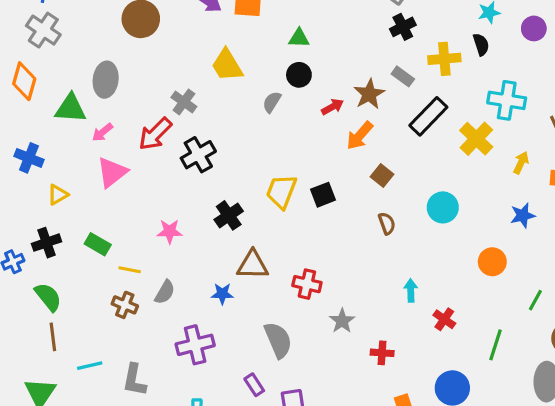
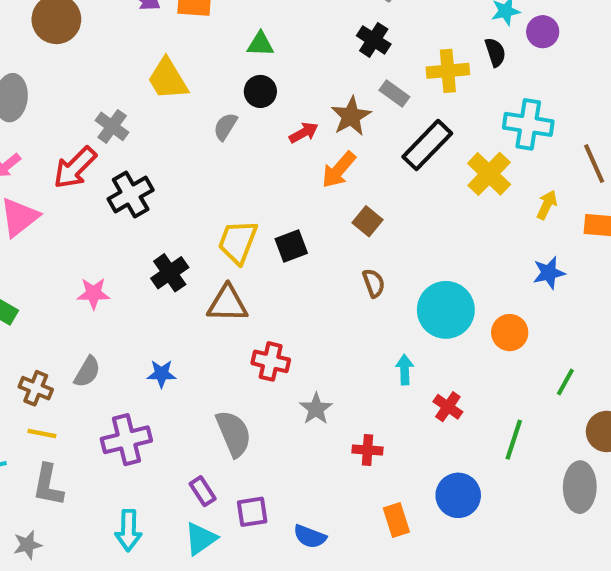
black cross: (403, 27) -> (374, 40), moved, turned -30
purple circle: (534, 28) -> (543, 32), moved
cyan circle: (443, 207) -> (446, 310), moved, size x1.4
brown triangle: (253, 265) -> (227, 304), moved
yellow line: (130, 270) -> (42, 434), moved

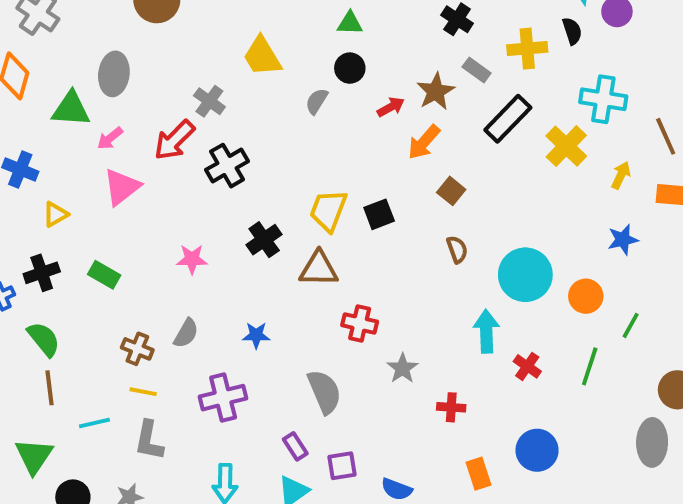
cyan arrow: (405, 370) -> (486, 331), size x1.5
green line: (565, 382) -> (631, 325), moved
green line: (514, 440) -> (590, 366), moved

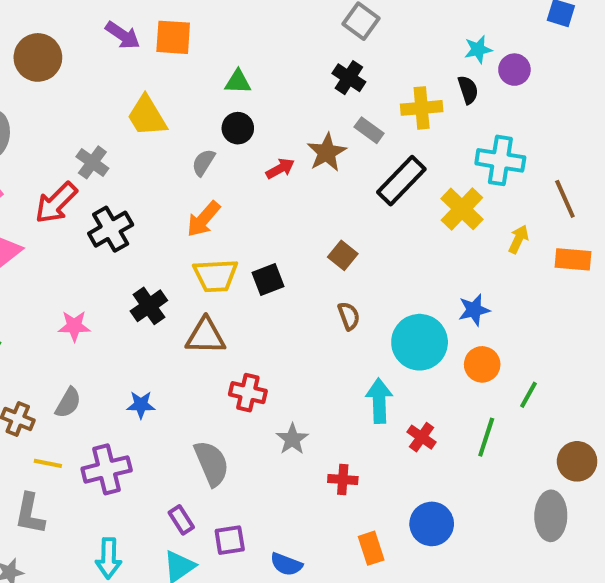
orange arrow: (424, 142) -> (203, 219), moved
yellow trapezoid: (328, 210) -> (216, 276), turned -114
blue star: (623, 240) -> (474, 310), moved
yellow line: (143, 392) -> (48, 463), moved

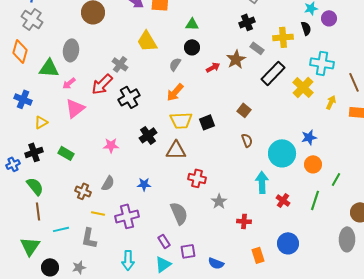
black cross: (349, 78) -> (247, 22), turned 35

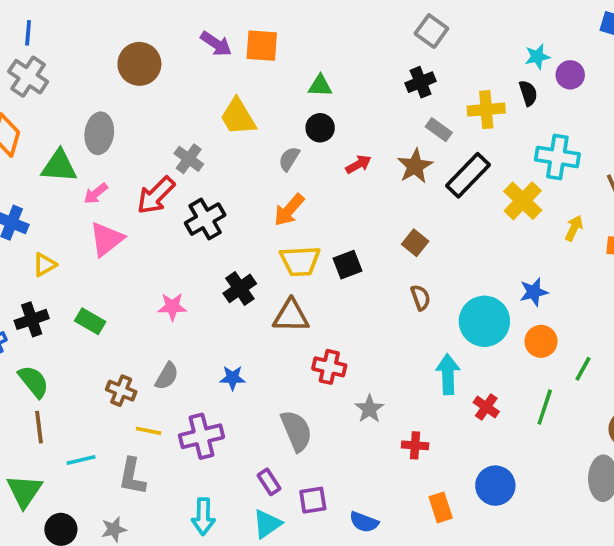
brown star: (236, 59) -> (415, 166), moved

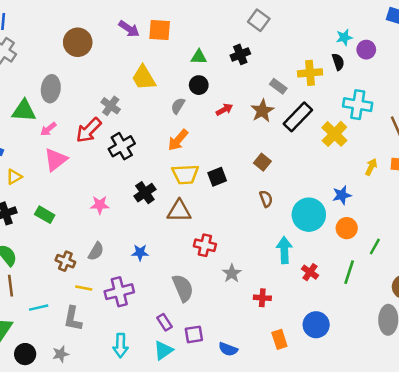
gray square: (431, 31) -> (259, 20), moved
black cross: (421, 82) -> (240, 54), moved
yellow arrow: (574, 228) -> (371, 167), moved

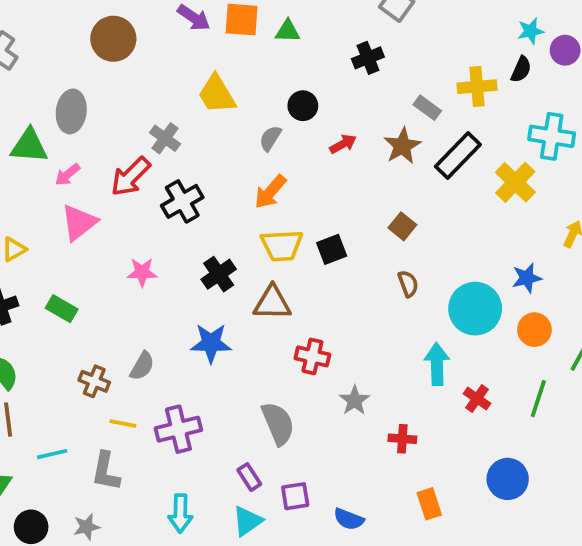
green triangle: (199, 57) -> (288, 31), moved
black semicircle: (338, 62) -> (521, 69), turned 42
pink star: (100, 205) -> (142, 272), moved
blue star: (140, 253) -> (211, 343), moved, size x1.5
blue circle: (316, 325) -> (508, 479), moved

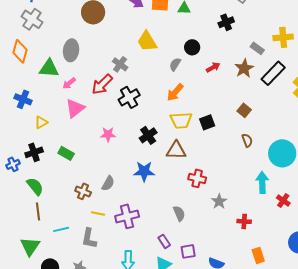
gray semicircle: (278, 423) -> (179, 213), size x0.7

